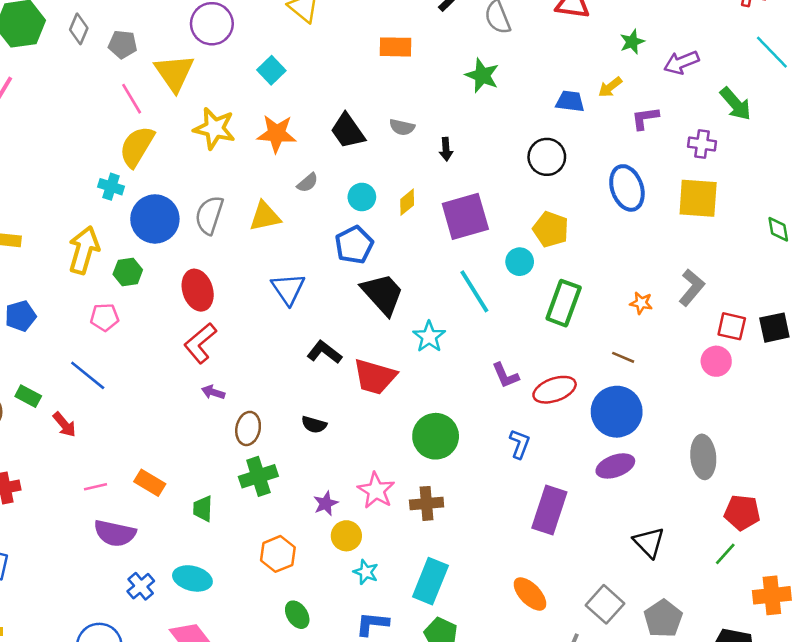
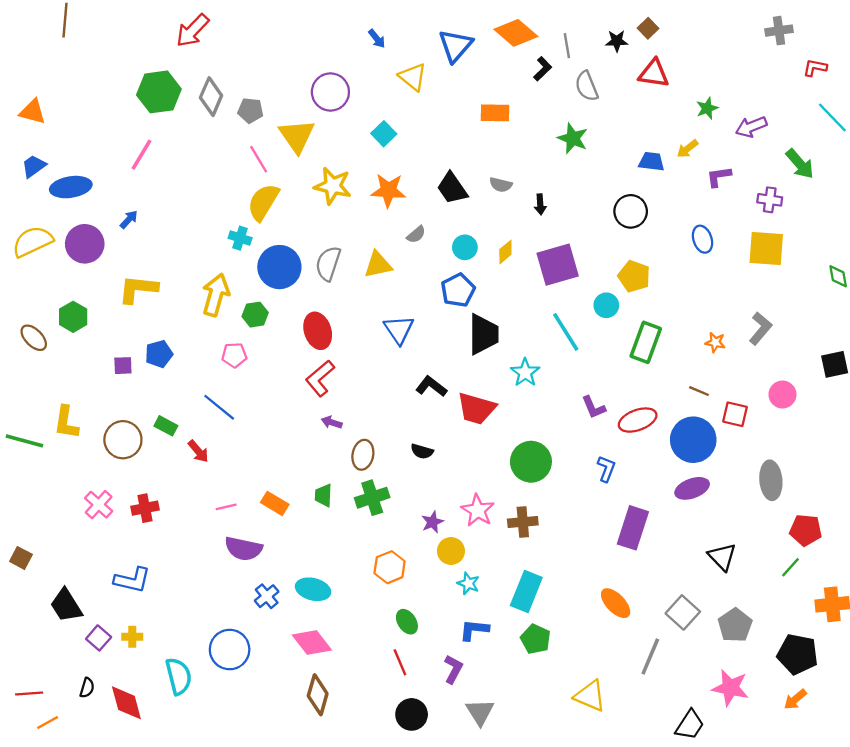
gray diamond: (79, 29) -> (211, 97), size x1.4
blue ellipse: (627, 188) -> (703, 239), size x0.7
black trapezoid: (383, 294) -> (483, 334), turned 42
red square: (732, 326) -> (735, 414), moved
green trapezoid: (203, 509) -> (323, 495), moved

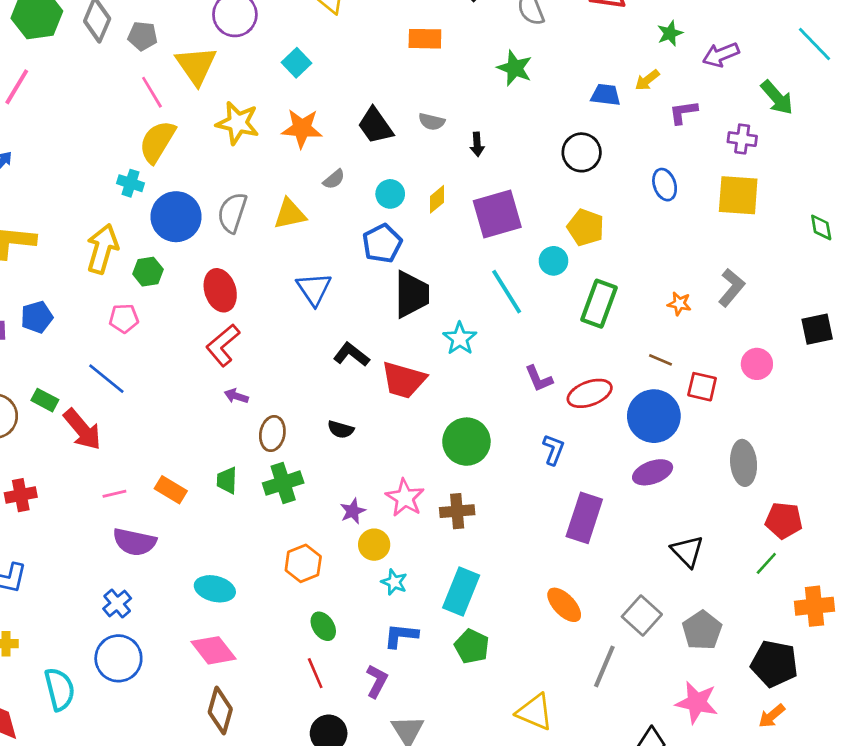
red arrow: (198, 451) -> (82, 429), size x1.6
blue cross: (267, 596) -> (117, 604), moved

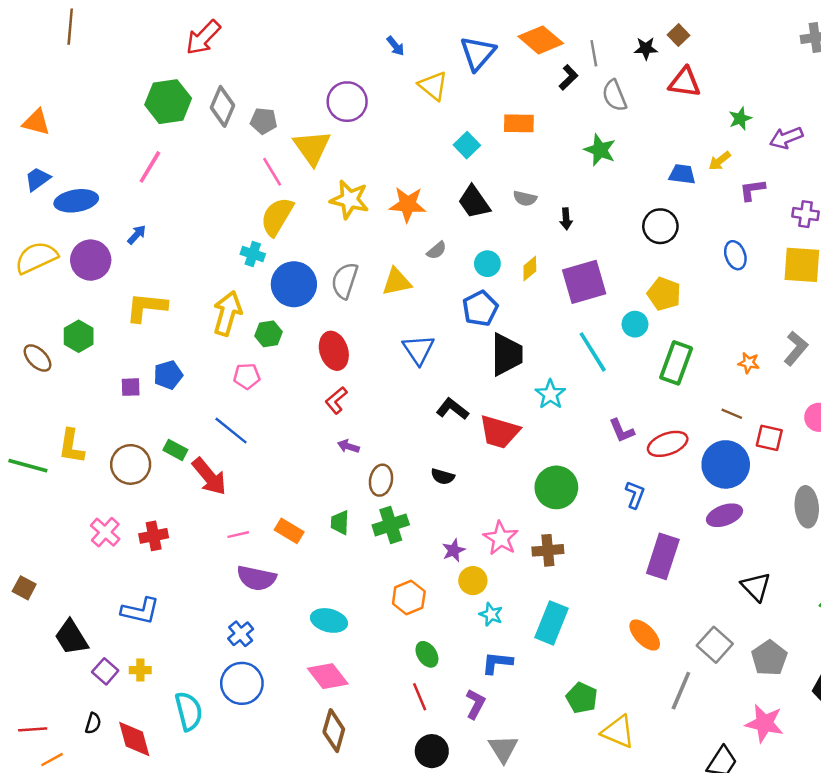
cyan square: (296, 63) -> (467, 145), moved
red L-shape: (223, 345) -> (336, 400), size x0.7
green pentagon: (472, 646) -> (582, 698), moved

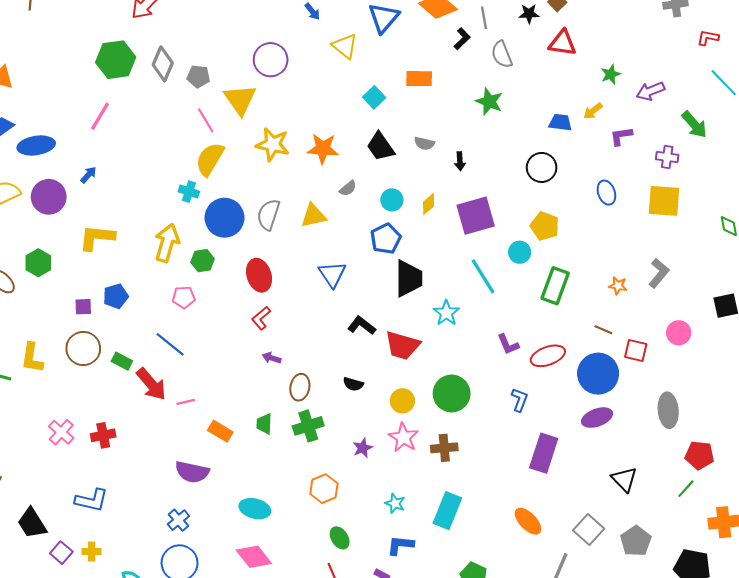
brown circle: (131, 464) -> (83, 348), moved
pink line: (238, 535) -> (186, 402), moved
yellow circle: (473, 581) -> (402, 401), moved

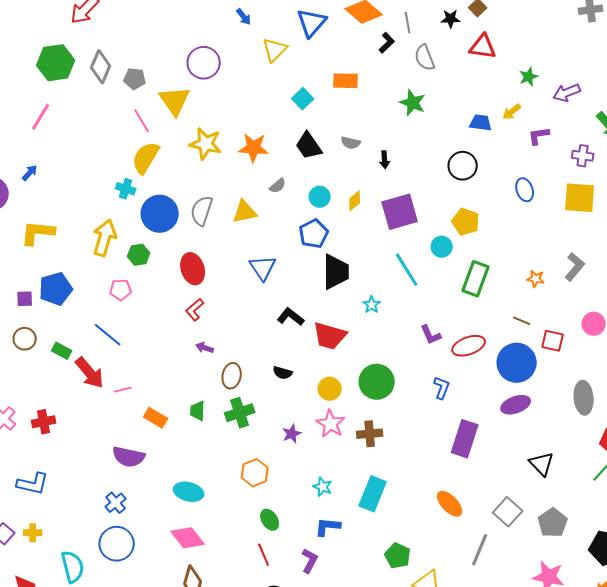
yellow triangle: (345, 46) -> (275, 50), turned 36
blue pentagon: (116, 296) -> (56, 289), size x1.4
cyan star: (446, 313) -> (372, 305), size x0.7
brown circle: (83, 348) -> (25, 339), size x0.7

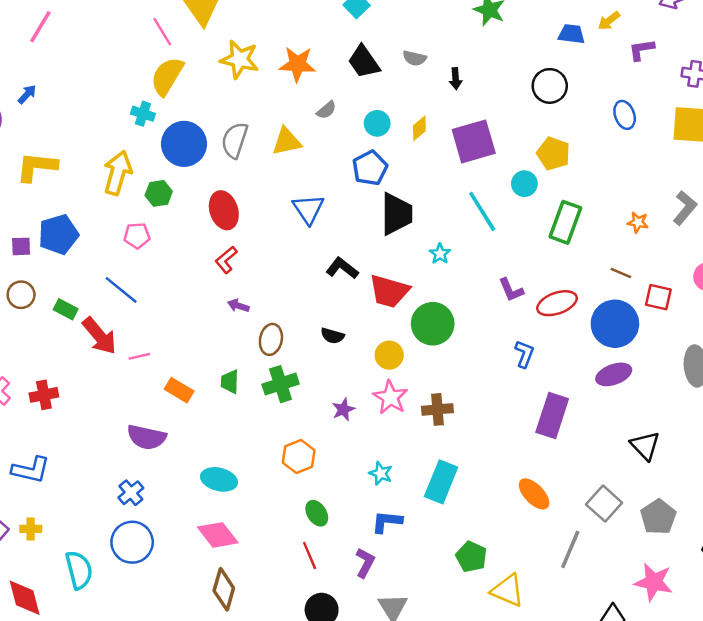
green circle: (377, 382) -> (433, 324), moved

